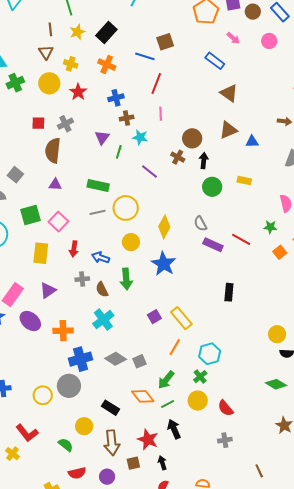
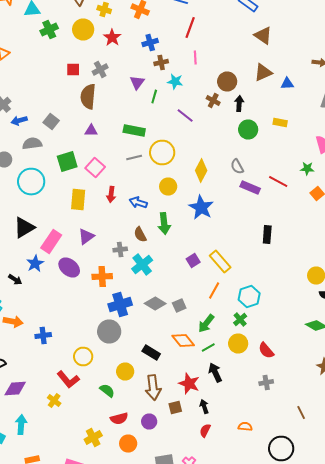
gray cross: (82, 279) -> (120, 250), moved
yellow circle: (43, 395) -> (83, 356), moved

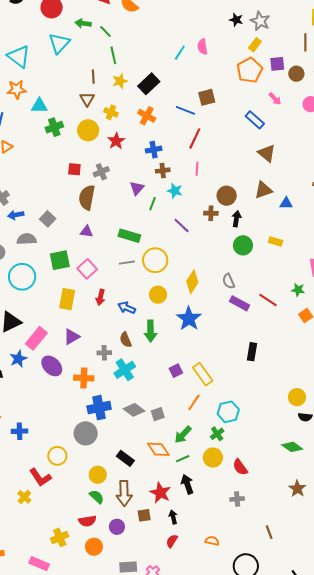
brown cross: (213, 100) -> (211, 213), turned -32
green semicircle: (107, 390) -> (97, 497), moved

